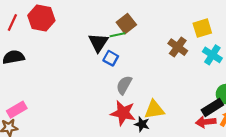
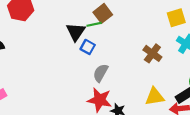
brown cross: (178, 47) -> (152, 53), moved
yellow triangle: (154, 110) -> (155, 97), moved

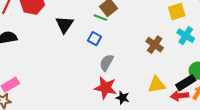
green line: (94, 24) -> (100, 18), turned 32
black triangle: (76, 32) -> (64, 25), moved

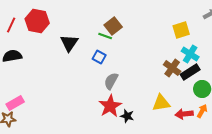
brown cross: (155, 45) -> (172, 68), moved
black rectangle: (186, 83) -> (190, 72), moved
red star: (106, 88) -> (110, 106), turned 30

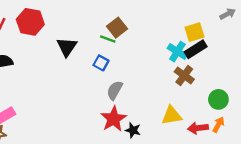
cyan cross: (190, 54) -> (177, 52), moved
black rectangle: (190, 72) -> (196, 49), moved

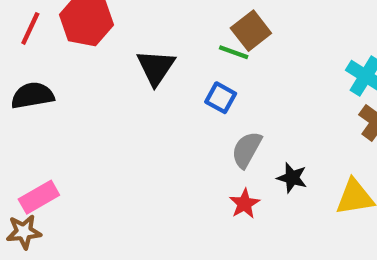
red star: (114, 119) -> (244, 204), size x0.6
black star: (133, 130) -> (292, 178), moved

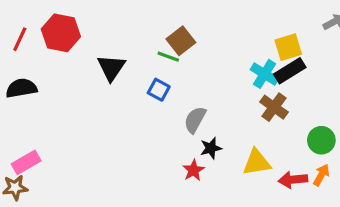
gray semicircle: (247, 150) -> (195, 120), moved
black star: (292, 178) -> (211, 148), turned -30
red star: (244, 204) -> (193, 170), moved

